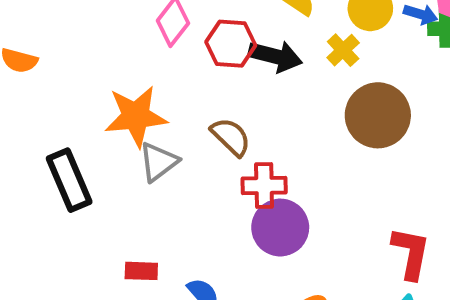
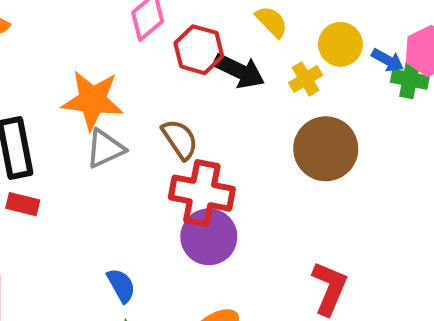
red cross: (264, 185) -> (202, 193), size x1.4
red rectangle: (141, 271) -> (23, 204), moved

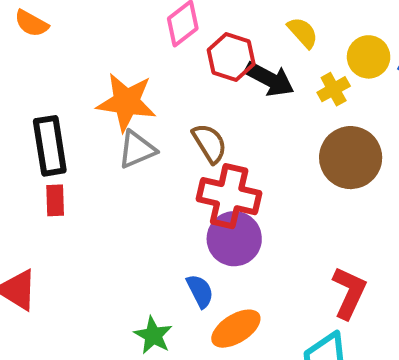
red rectangle: (23, 204) -> (55, 200), turned 72
blue semicircle: (121, 285) -> (200, 291), moved

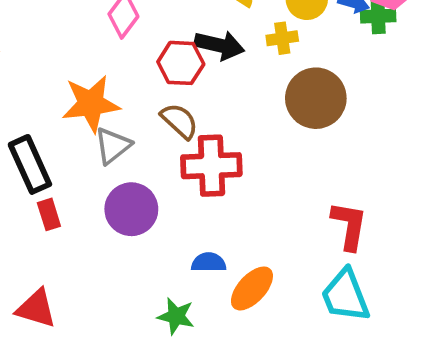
red hexagon: (231, 57) -> (181, 63), moved
yellow cross: (334, 89) -> (282, 38), turned 36
purple circle: (234, 239) -> (131, 209), moved
blue semicircle: (200, 291) -> (209, 262), turned -48

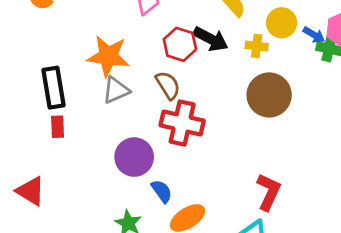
purple circle: (131, 209) -> (134, 157), moved
blue semicircle: (209, 262) -> (162, 191), turned 40

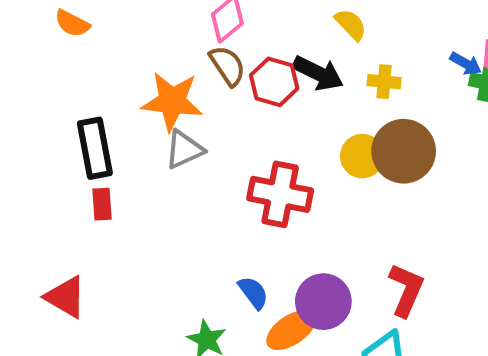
yellow circle: (282, 23) -> (362, 156), moved
brown semicircle: (168, 85) -> (227, 66), moved
purple circle: (134, 157) -> (323, 302), moved

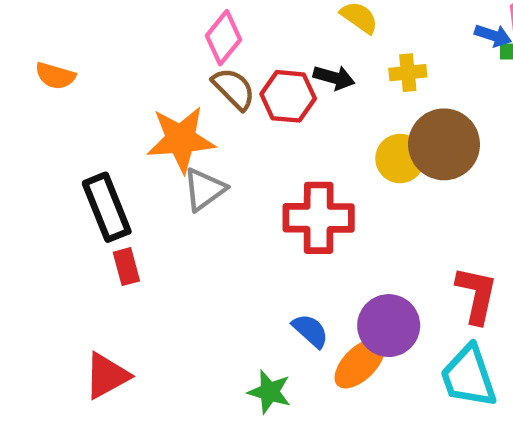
black arrow: (318, 73) -> (334, 78), size x0.7
red triangle: (66, 297) -> (107, 376), turned -48

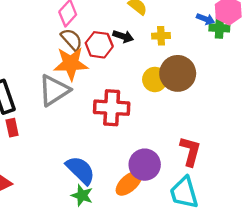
orange star: (181, 139) -> (71, 64), moved
gray triangle: (204, 189) -> (54, 90), size x1.4
blue semicircle: (310, 331) -> (80, 170), moved, size x1.6

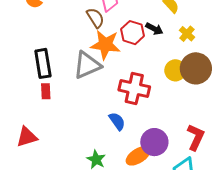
yellow cross: (161, 36) -> (187, 34), turned 35
brown semicircle: (72, 39) -> (95, 18), moved
blue semicircle: (80, 170) -> (117, 121), moved, size x0.7

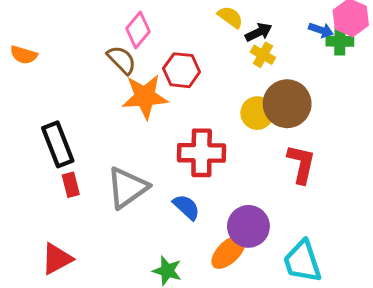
black arrow: (154, 29) -> (259, 32), moved, turned -42
gray triangle: (87, 65) -> (127, 188), moved
red L-shape: (196, 137) -> (301, 164), moved

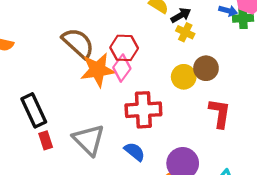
pink diamond: (138, 30) -> (122, 68), moved
brown semicircle: (121, 60) -> (78, 43), size x1.4
brown circle: (287, 104) -> (206, 68), size x0.7
gray triangle: (127, 188) -> (89, 140), turned -36

